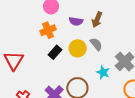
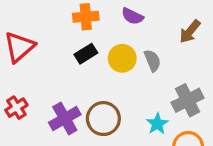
brown arrow: (97, 20) -> (190, 32), moved
cyan star: (103, 72) -> (157, 124), moved

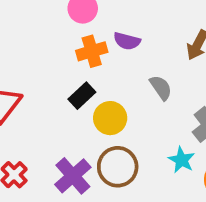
orange cross: (86, 17) -> (92, 51), moved
yellow circle: (122, 58) -> (110, 118), moved

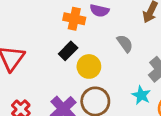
orange cross: (92, 51) -> (74, 19), turned 30

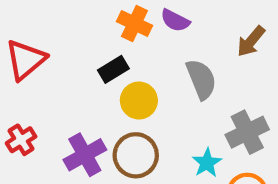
gray semicircle: (125, 44) -> (201, 79), size x1.4

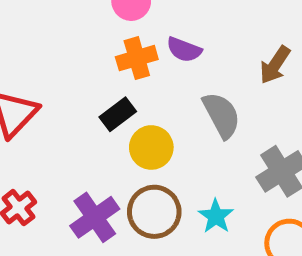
orange cross: (134, 23) -> (137, 58), turned -36
cyan star: (207, 163) -> (216, 216), moved

